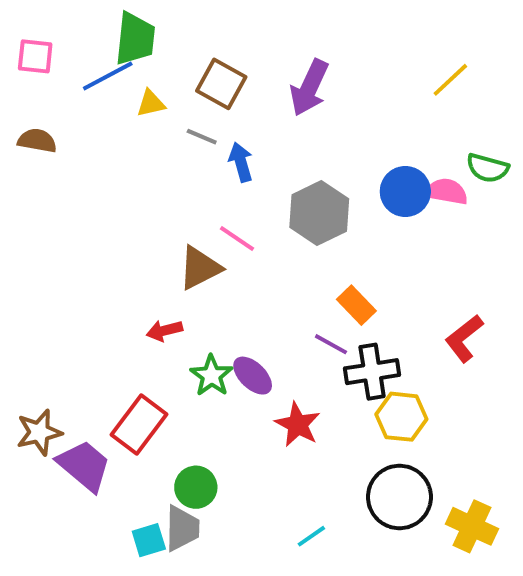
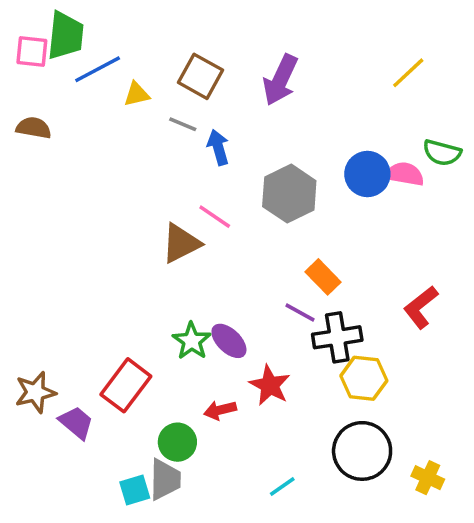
green trapezoid: (135, 39) -> (66, 36), moved
red arrow: (164, 331) -> (220, 410), moved
purple trapezoid: (84, 466) -> (76, 423), size x0.7
yellow cross: (472, 526) -> (428, 478), size x0.7

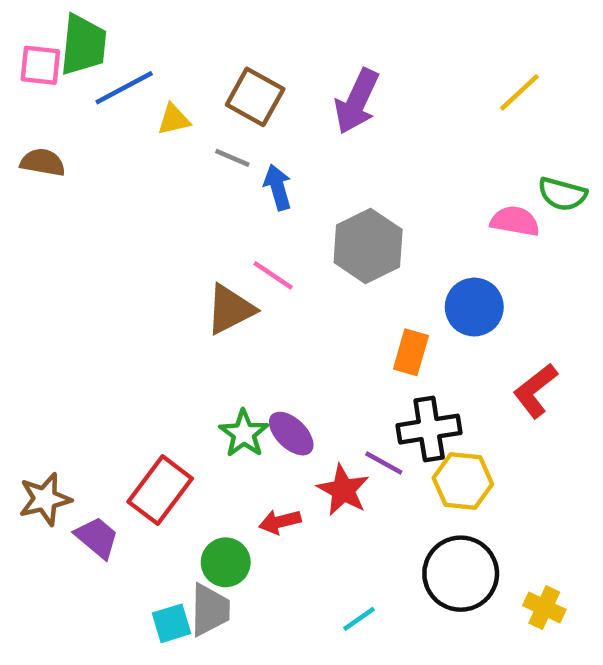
blue circle: (367, 174) -> (474, 307), moved
orange rectangle: (323, 277) -> (411, 352), turned 60
purple line: (300, 312) -> (384, 463), moved

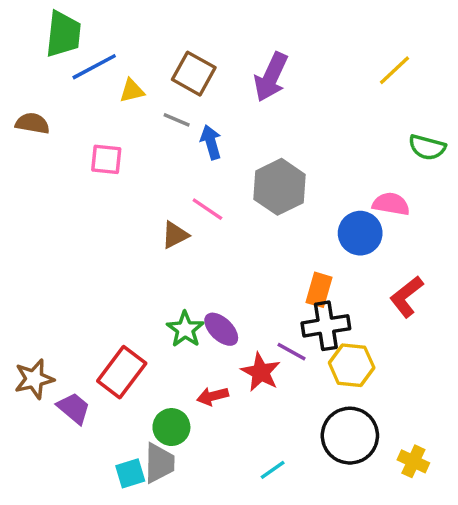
pink square: (40, 65) -> (106, 159), moved
pink semicircle: (515, 221) -> (391, 204), moved
brown triangle: (230, 309) -> (175, 235), size x0.7
orange rectangle: (411, 352) -> (319, 290), moved

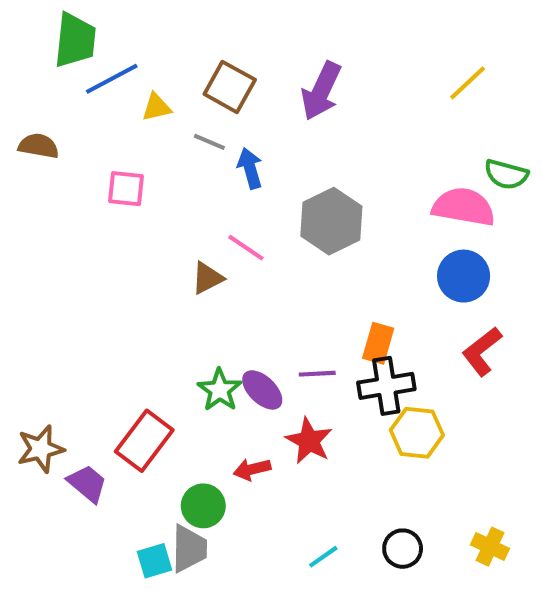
pink semicircle: (391, 204) -> (464, 207), moved, size x1.4
blue circle: (360, 233) -> (464, 276), moved
purple line: (292, 352) -> (317, 374), moved, turned -32
black circle: (350, 436) -> (403, 549), moved, size x0.6

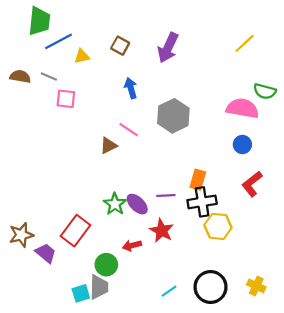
brown square: (230, 87) -> (120, 46), size x0.7
gray line: (209, 142) -> (49, 76), moved
blue circle: (464, 276) -> (242, 145), size x0.7
black circle: (403, 549) -> (211, 287), size x1.6

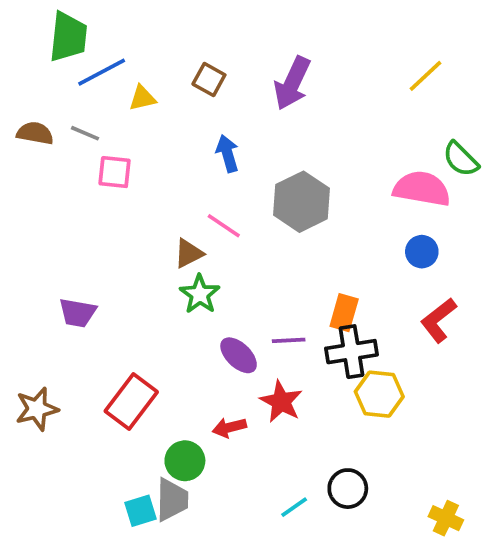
green semicircle: (265, 91) -> (461, 159), turned 30
green star: (115, 204) -> (200, 294), moved
purple trapezoid: (46, 253) -> (78, 313), moved, turned 150
yellow cross: (256, 286) -> (446, 518), moved
black circle: (211, 287) -> (348, 489), moved, size x0.7

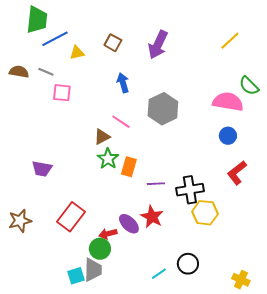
orange rectangle: (344, 313) -> (129, 167), moved
purple ellipse: (239, 355) -> (129, 224), moved
red arrow: (229, 427) -> (108, 234), moved

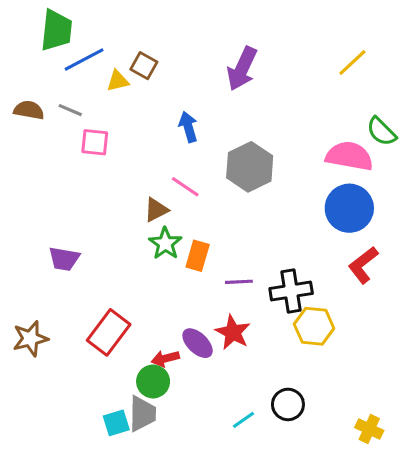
brown square: (113, 43) -> (144, 66), moved
blue circle: (228, 136) -> (349, 208), size x1.8

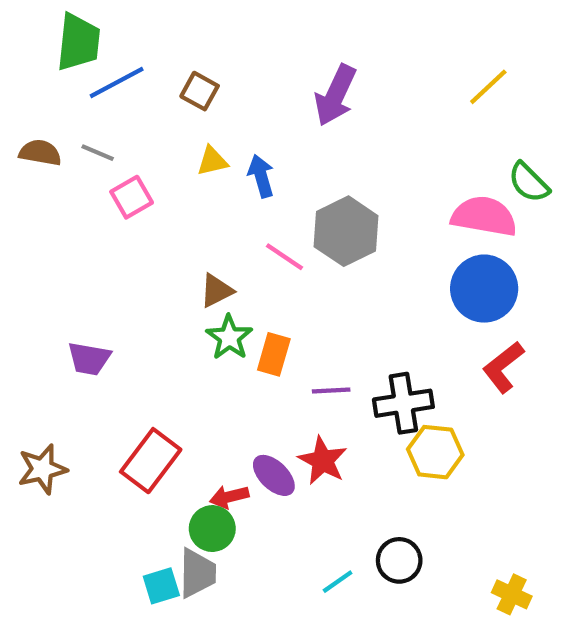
yellow triangle: (118, 81) -> (212, 161), moved
pink square: (95, 142) -> (132, 197), turned -36
pink line: (185, 187) -> (284, 257), moved

